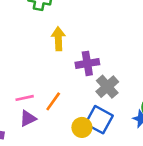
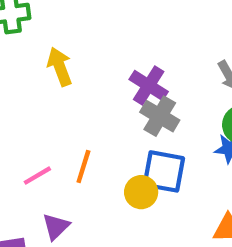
purple cross: (87, 63) -> (149, 85), moved, turned -30
purple triangle: (28, 118) -> (56, 227), moved

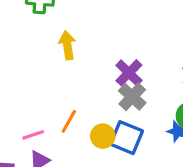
pink line: (37, 176) -> (33, 135), moved
yellow circle: (141, 192) -> (103, 136), moved

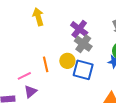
orange line: (69, 121) -> (46, 64), turned -35
yellow circle: (103, 136) -> (67, 61), moved

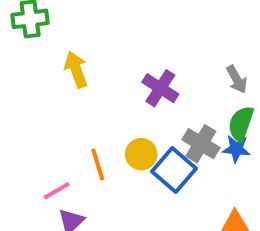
gray cross: (83, 44) -> (201, 144), moved
blue square: (83, 70) -> (174, 170), turned 30

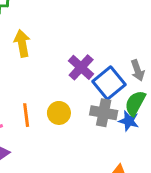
gray cross: (201, 144) -> (104, 113), turned -30
blue square: (174, 170) -> (109, 83), moved

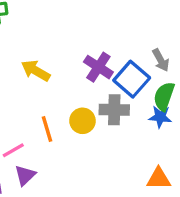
yellow arrow: (22, 43) -> (36, 71), moved, turned -40
gray cross: (104, 113) -> (114, 110), moved

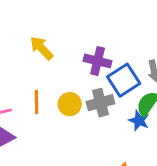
purple cross: (98, 67) -> (98, 61), turned -36
gray cross: (114, 110) -> (100, 103), turned -32

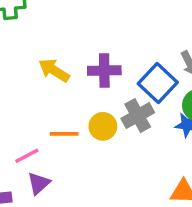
purple cross: (98, 61) -> (104, 71), moved
orange line: (36, 102) -> (64, 134), turned -75

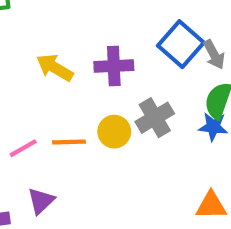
blue square: (158, 83) -> (181, 44), moved
pink line: (27, 156) -> (23, 148), moved

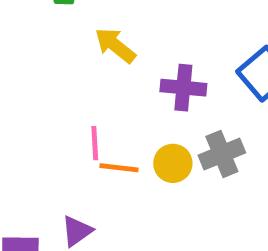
yellow arrow: (55, 68) -> (115, 45), moved
pink line: (23, 148) -> (95, 143), moved, turned -72

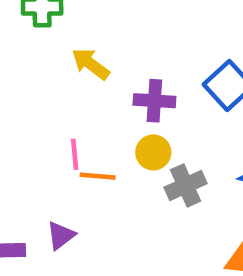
gray cross: (222, 154) -> (186, 185), moved
yellow circle: (173, 163) -> (153, 152), moved

